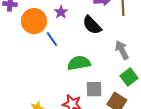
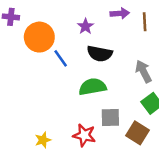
purple star: (61, 12) -> (85, 26), moved
black semicircle: (92, 25) -> (100, 54), moved, turned -35

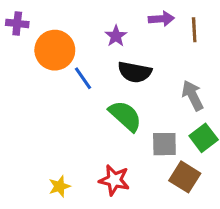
green semicircle: (93, 87) -> (125, 116), turned 52
gray square: (110, 118) -> (164, 144), moved

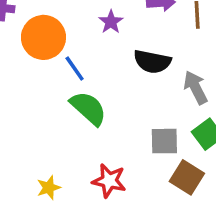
black semicircle: (135, 72) -> (152, 62), moved
green semicircle: (125, 116) -> (88, 108), moved

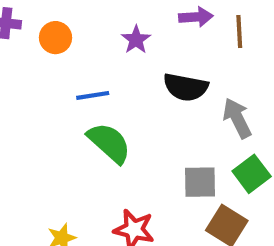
orange circle: (43, 37) -> (56, 38), moved, size x0.6
blue line: (75, 68) -> (93, 95), turned -64

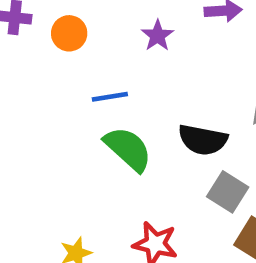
black semicircle: (186, 87) -> (203, 140), moved
gray square: (200, 182) -> (228, 192), turned 33

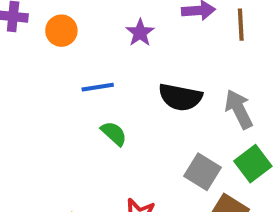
black semicircle: (203, 140) -> (180, 97), moved
green semicircle: (128, 149) -> (114, 133), size x0.6

